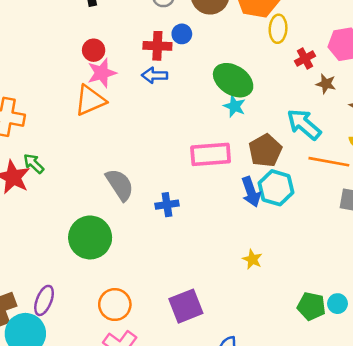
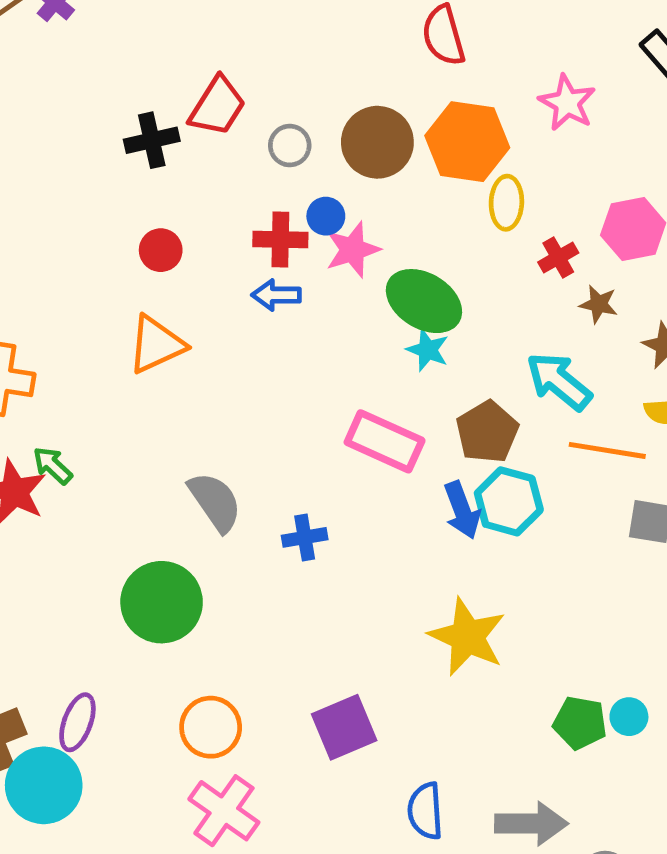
pink star: (102, 73) -> (352, 250), moved
pink rectangle: (211, 154) -> (385, 441), turned 30
yellow star: (252, 259) -> (467, 637), size x2.0

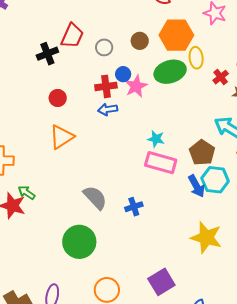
brown circle: (377, 142) -> (140, 41), size x0.6
green ellipse: (424, 301) -> (170, 72), moved, turned -40
cyan star: (428, 350) -> (156, 139), moved

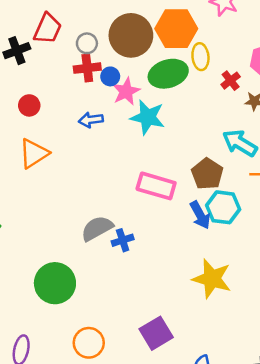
brown circle: (140, 41) -> (131, 35), size x2.0
red cross: (106, 86) -> (87, 68), moved
cyan star: (156, 139) -> (148, 117), moved, size x1.6
gray semicircle: (95, 198) -> (97, 228), moved, turned -76

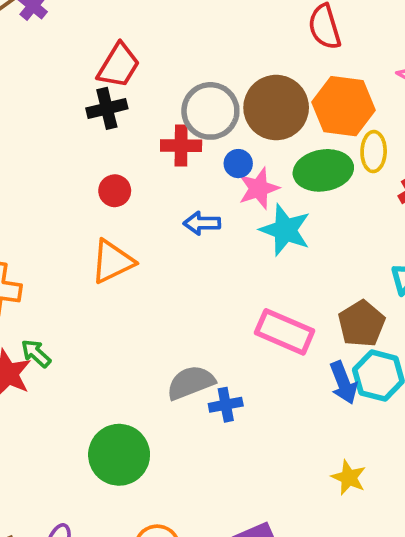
red trapezoid: (48, 29) -> (119, 65), moved
gray circle: (87, 43) -> (210, 111), size x1.8
red cross: (87, 68) -> (181, 146), moved
yellow star: (212, 279) -> (349, 478), size x0.6

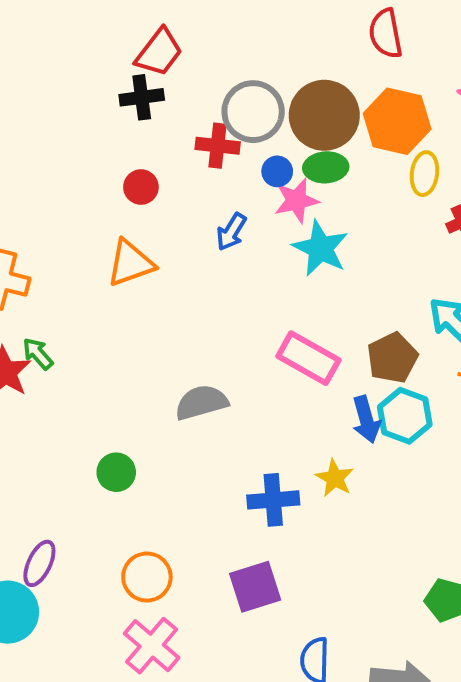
green ellipse: (323, 170) -> (326, 167), moved, size x0.7
blue arrow: (202, 223) -> (231, 232), turned -64
blue cross: (226, 405) -> (273, 500), moved, size x1.4
green circle: (119, 455) -> (116, 472), size x0.6
yellow star: (349, 478) -> (335, 478), moved

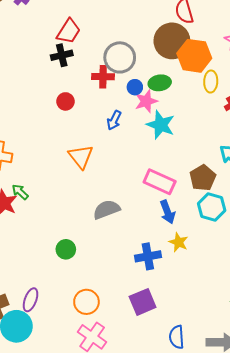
brown circle: (324, 115) -> (172, 41), moved
orange triangle: (130, 263) -> (81, 157), moved, turned -44
blue arrow: (366, 419) -> (168, 212), moved

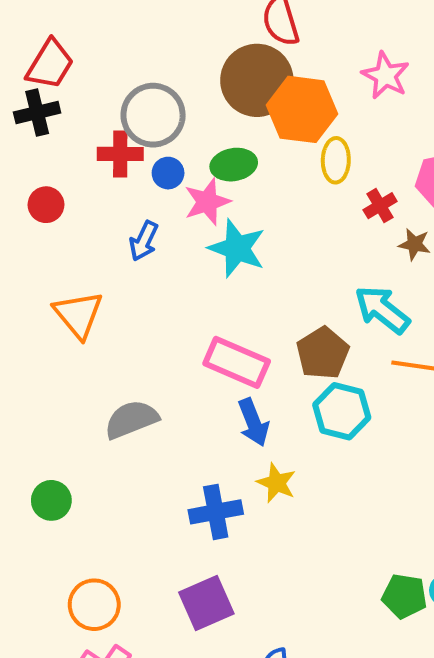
blue circle: (135, 87) -> (168, 173), moved

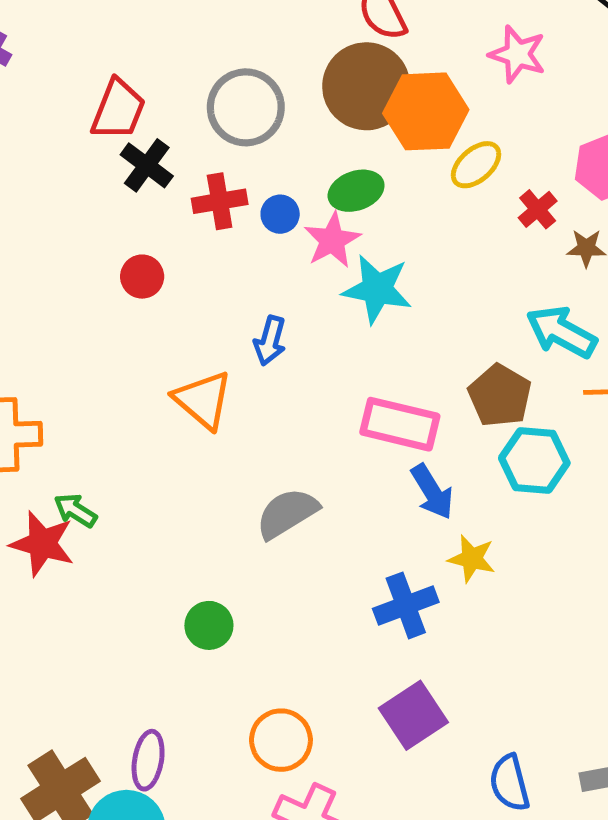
black cross: (37, 113) -> (147, 165), moved, turned -30
gray circle: (153, 115) -> (246, 107), moved
yellow ellipse: (336, 160) -> (476, 165), turned 57
blue arrow: (144, 241) -> (270, 341), moved

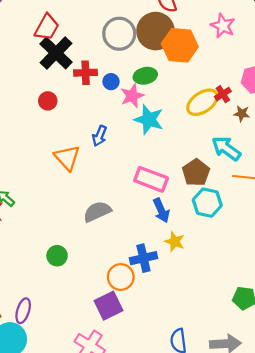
gray circle: (246, 107) -> (119, 34), moved
black cross: (147, 165) -> (56, 53), size x1.5
yellow ellipse: (476, 165) -> (202, 102), moved, size x1.4
purple square: (413, 715) -> (109, 306), moved
orange circle: (281, 740) -> (121, 277), moved

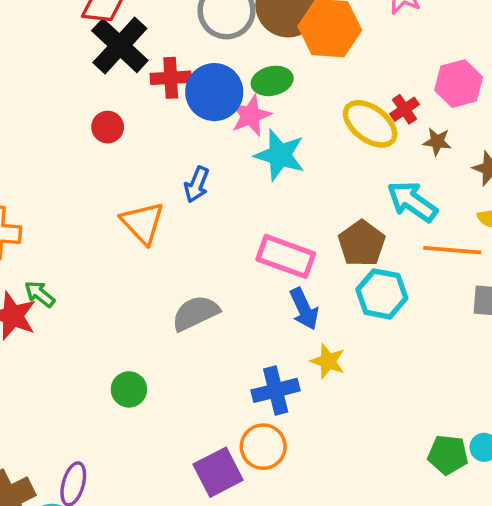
blue circle: (111, 82) -> (214, 92), size x2.0
yellow ellipse: (202, 102) -> (370, 124), turned 72
orange circle: (121, 277) -> (263, 447), moved

